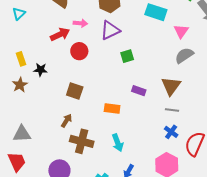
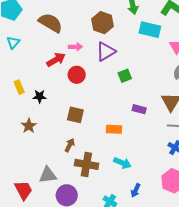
brown star: (20, 85) -> (29, 126), moved
gray triangle: (22, 134) -> (48, 175), moved
cyan arrow: (118, 143) -> (122, 163), turned -42

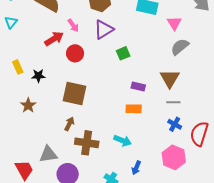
pink arrow: (75, 47) -> (73, 25), turned 56
brown square: (75, 115) -> (75, 93), size x1.4
orange rectangle: (114, 129) -> (134, 109), moved

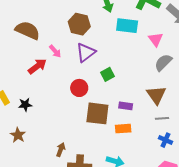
red circle: (75, 53) -> (79, 88), moved
brown square: (75, 93) -> (97, 113), moved

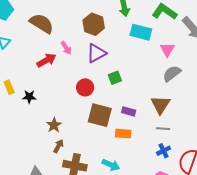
brown star: (18, 135) -> (54, 125), moved
blue cross: (165, 140) -> (164, 151), turned 32

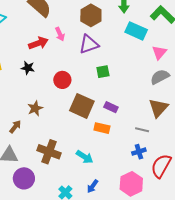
red circle: (85, 87) -> (62, 80), moved
black star: (29, 97) -> (28, 68), moved
brown triangle: (160, 105) -> (158, 108), moved
brown arrow: (58, 146) -> (15, 127), moved

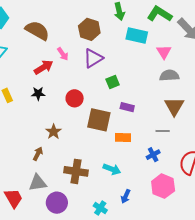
gray semicircle: (160, 77) -> (169, 76), turned 36
purple rectangle: (111, 107) -> (127, 107), moved
blue cross: (139, 152) -> (153, 155), moved

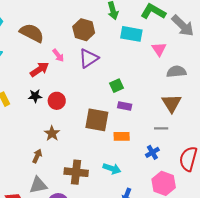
gray semicircle: (169, 76) -> (176, 72), moved
green square: (113, 82) -> (117, 86), moved
red circle: (75, 98) -> (57, 101), moved

